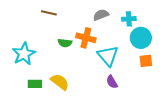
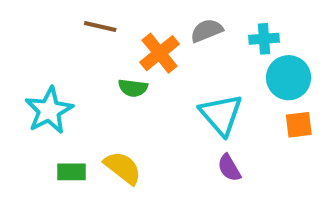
orange cross: (86, 38) -> (160, 53), moved, turned 36

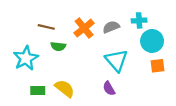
brown line: (100, 27) -> (46, 27), moved
gray semicircle: (207, 31) -> (111, 27), moved
green semicircle: (133, 88) -> (58, 46), moved
purple semicircle: (229, 168) -> (109, 88), moved

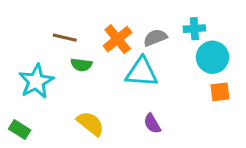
cyan triangle: (116, 60) -> (142, 72), moved, turned -45
green rectangle: (38, 91) -> (20, 130), moved, turned 32

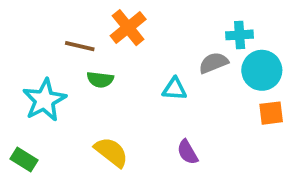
gray semicircle: (155, 38) -> (214, 63), moved
orange cross: (118, 39) -> (128, 28), moved
cyan triangle: (142, 72) -> (174, 89), size x0.6

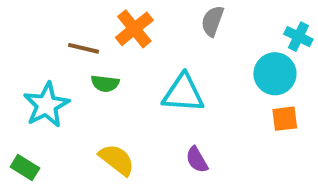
cyan cross: (240, 35) -> (298, 37), moved, turned 30
gray semicircle: (214, 63) -> (212, 21), moved, turned -48
cyan triangle: (174, 89) -> (183, 93), size x1.6

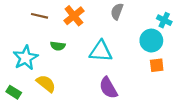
brown line: (84, 48) -> (40, 16), moved
yellow semicircle: (117, 160) -> (46, 84), moved
purple semicircle: (197, 160) -> (108, 88), size x1.5

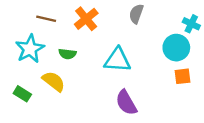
cyan star: (26, 58) -> (30, 49), moved
yellow semicircle: (46, 84) -> (54, 81), moved
green rectangle: (14, 92) -> (22, 94), moved

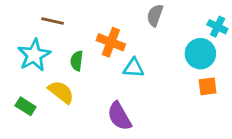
orange cross: (86, 19) -> (111, 42), moved, turned -30
green semicircle: (67, 54) -> (77, 61), turned 90
cyan triangle: (117, 60) -> (134, 68), size x0.7
purple semicircle: (126, 103) -> (119, 116), moved

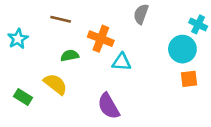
brown line: (53, 21) -> (61, 19), moved
cyan star: (34, 55) -> (18, 39), moved, size x0.7
green semicircle: (77, 61) -> (70, 56), turned 72

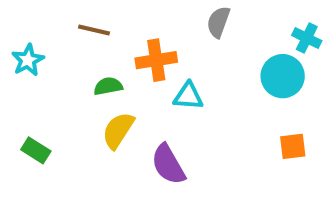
orange cross: (101, 39) -> (156, 60), turned -30
orange square: (189, 79) -> (293, 146), moved
yellow semicircle: (55, 84) -> (118, 130), moved, turned -95

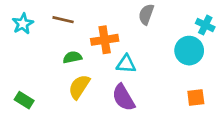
cyan star: (28, 60) -> (23, 24), moved
purple semicircle: (168, 164) -> (123, 98), moved

